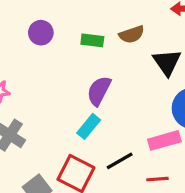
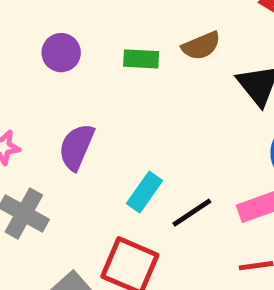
purple semicircle: (99, 91) -> (77, 147), moved
black line: (120, 161) -> (192, 213), moved

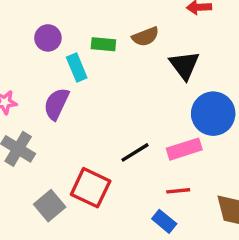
cyan rectangle: (145, 192) -> (77, 68), moved, turned -60

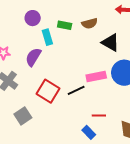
black triangle: (184, 65) -> (110, 43), turned -30
pink rectangle: (184, 149) -> (96, 76), moved
red square: (91, 188) -> (48, 91), moved

